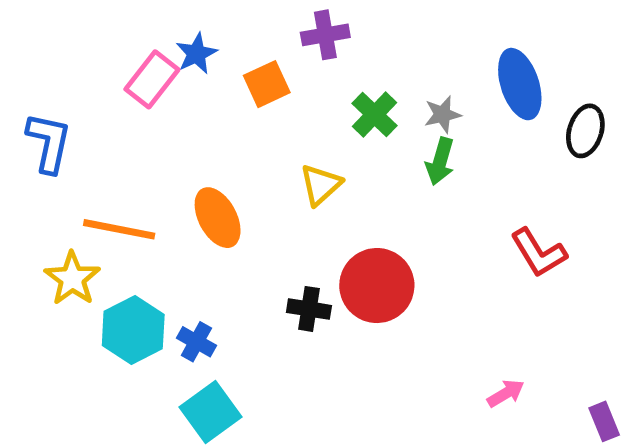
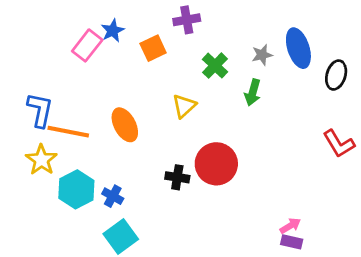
gray star: (442, 114) -> (262, 55), moved
blue L-shape: (49, 143) -> (40, 110), moved
red L-shape: (539, 253) -> (339, 144), moved
purple rectangle: (604, 421) -> (292, 242), moved, turned -55

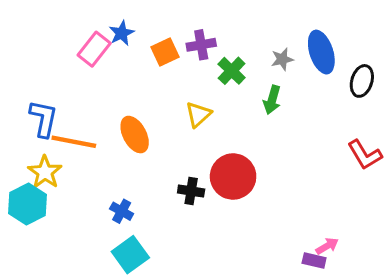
purple cross: (187, 20) -> (201, 45), moved
cyan hexagon: (76, 189) -> (27, 204), moved
pink arrow: (290, 226) -> (327, 246), moved

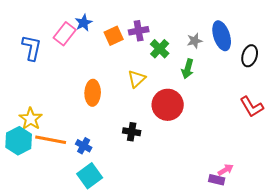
blue L-shape: (43, 119) -> (32, 48), moved
orange ellipse: (135, 135) -> (93, 93), turned 30
orange line: (74, 142) -> (51, 140), moved
red circle: (233, 177) -> (168, 105), moved

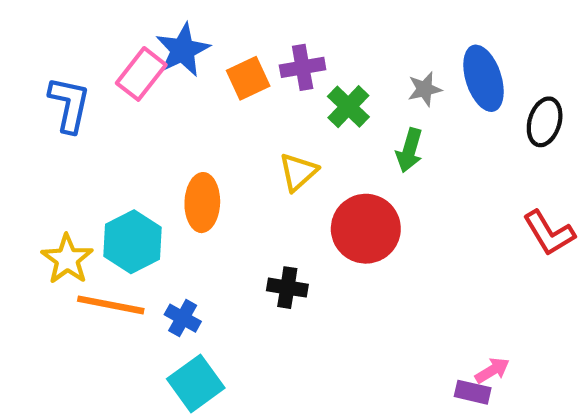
blue star: (84, 23) -> (183, 50), size x1.4
cyan hexagon: (19, 141) -> (133, 242), moved

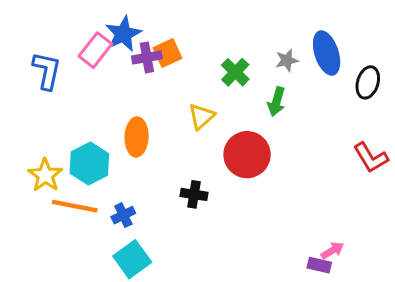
purple cross: (303, 67) -> (147, 57), moved
blue cross: (183, 318) -> (123, 215), turned 35

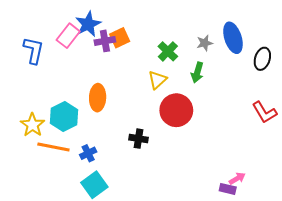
yellow triangle: (201, 116) -> (157, 80), moved

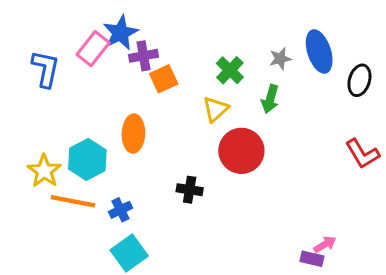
orange square: (120, 38) -> (164, 79), moved

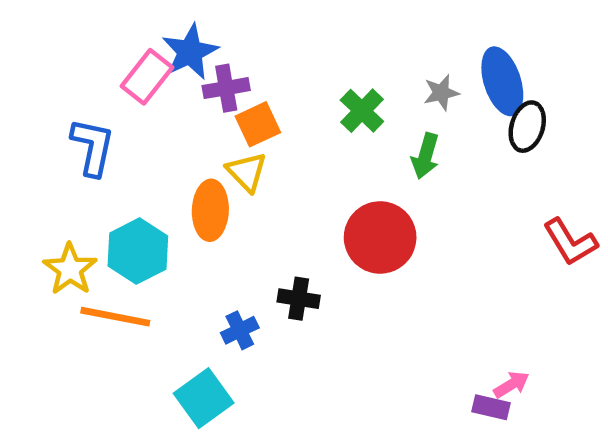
blue L-shape: (46, 69) -> (93, 147), moved
black ellipse: (359, 80) -> (527, 127), moved
yellow triangle: (215, 109) -> (247, 172), moved, turned -32
blue cross: (120, 210) -> (240, 330), moved

